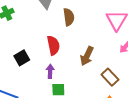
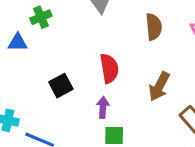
brown semicircle: (69, 17) -> (154, 27), moved

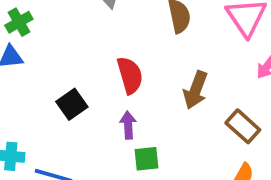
green cross: (41, 17) -> (19, 22), moved

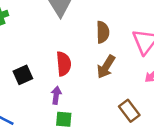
brown arrow: (196, 90) -> (106, 67), moved

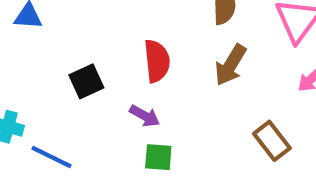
purple arrow: (56, 95) -> (145, 116), turned 112

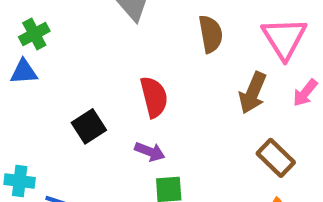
brown arrow: (230, 65) -> (253, 93), moved

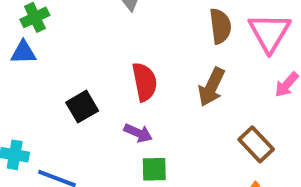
brown semicircle: (211, 34) -> (220, 26), moved
brown arrow: (253, 93) -> (211, 87), moved

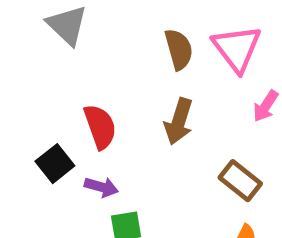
black square: (82, 107) -> (55, 164), moved

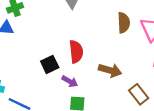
brown arrow: (179, 121) -> (110, 70), moved, turned -105

